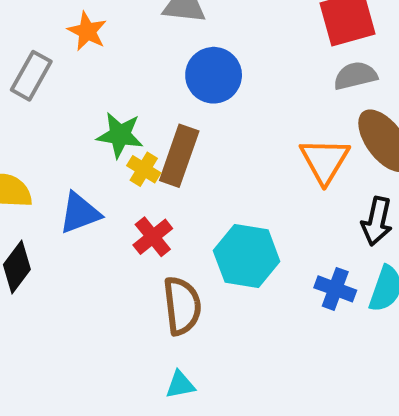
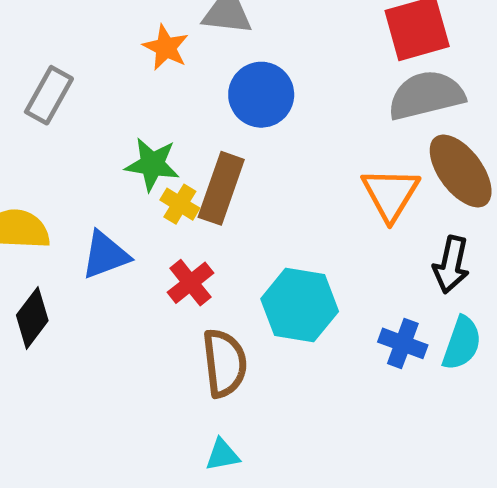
orange star: (87, 31) -> (166, 47), moved
gray semicircle: (355, 76) -> (426, 95), size x1.5

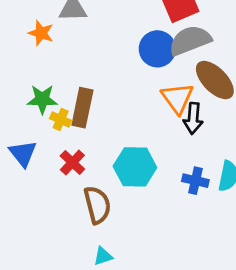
blue circle: (261, 95) -> (157, 49), moved
blue triangle: (105, 255) -> (23, 153), turned -40
black arrow: (451, 265) -> (193, 118), moved

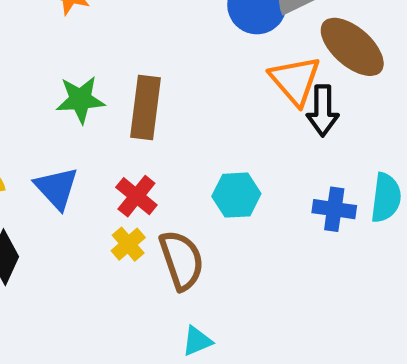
yellow cross: (61, 119) -> (128, 244), moved, turned 30
cyan hexagon: (135, 167) -> (236, 195), size x0.7

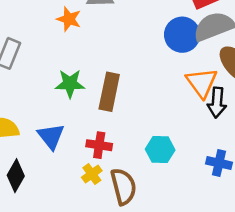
red cross: (136, 196) -> (99, 145), turned -35

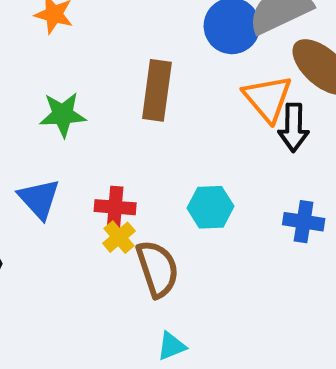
brown rectangle: (109, 92) -> (157, 90), moved
yellow cross: (92, 174) -> (119, 237), moved

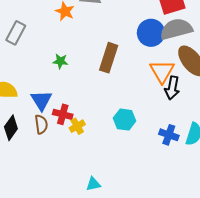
green star: (63, 115) -> (60, 61), size x0.7
red cross: (115, 207) -> (63, 114), moved
brown semicircle: (157, 269) -> (41, 124), moved, size x0.7

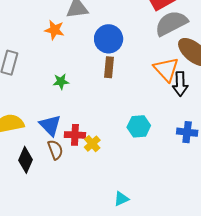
blue circle: (151, 33) -> (109, 39), moved
brown rectangle: (109, 58) -> (109, 67), size x0.7

